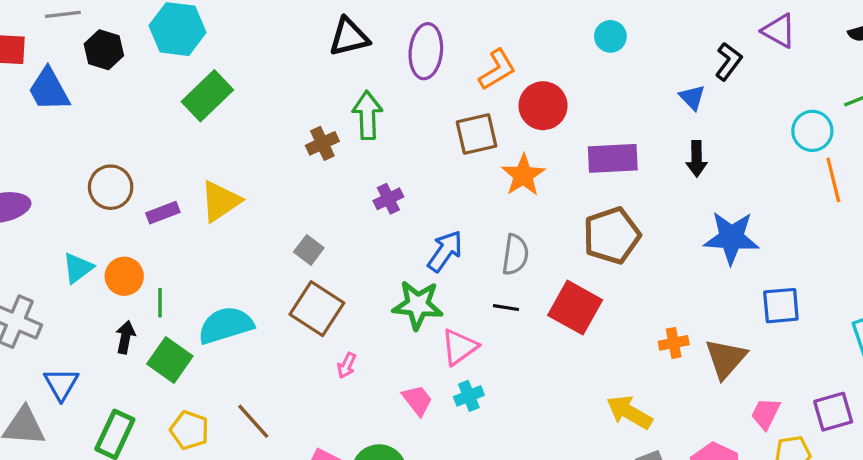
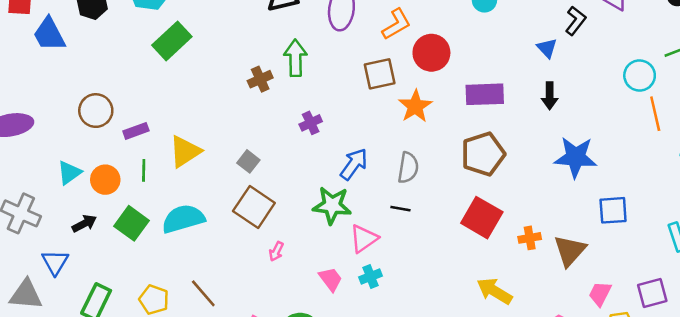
yellow triangle: (220, 201) -> (185, 151), moved
green line: (160, 303) -> (144, 170), moved
red square: (575, 308) -> (482, 218), moved
black arrow: (125, 337) -> (84, 223), moved, turned 50
green square: (170, 360) -> (131, 223), moved

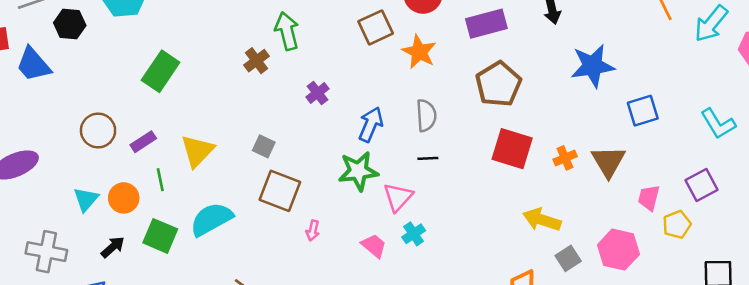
green rectangle: (172, 41) -> (161, 71), moved

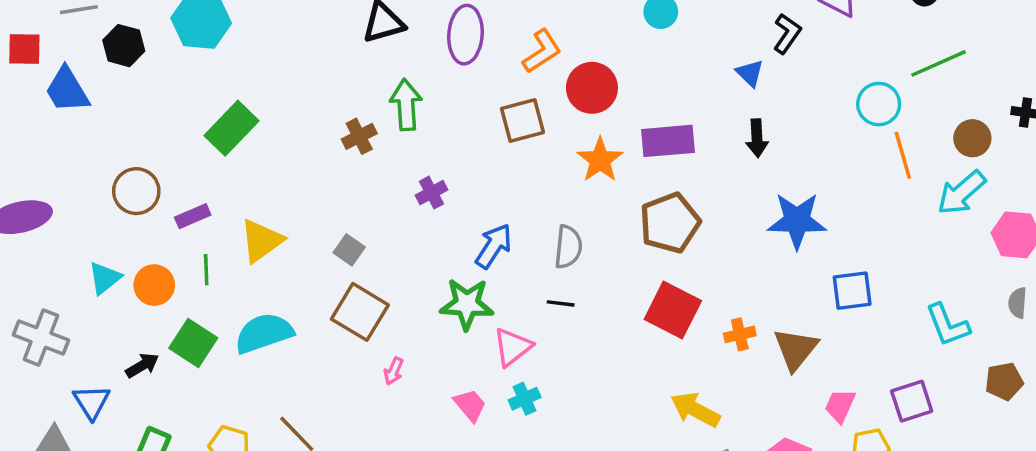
orange star: (419, 52) -> (600, 160), moved
black arrow: (113, 247) -> (142, 365), moved

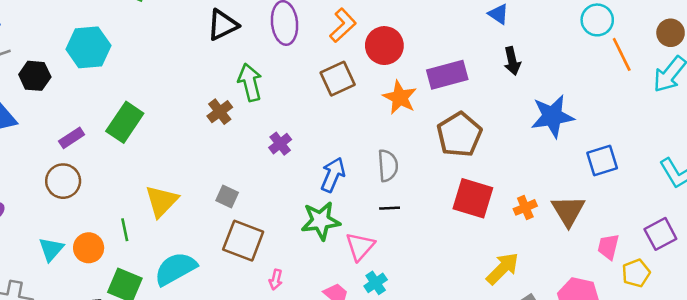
purple rectangle: (193, 216) -> (72, 138), moved
yellow arrow: (695, 410) -> (503, 269), turned 117

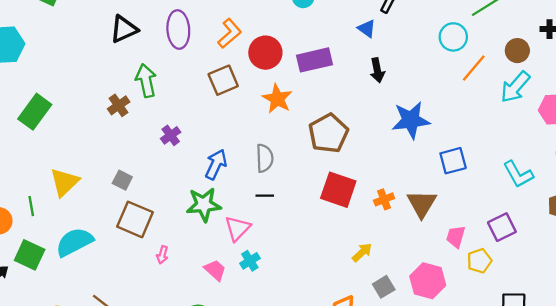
orange line: (622, 54) -> (474, 68), turned 64
purple rectangle: (447, 75) -> (314, 60), moved
yellow arrow: (503, 269) -> (362, 252), size x0.7

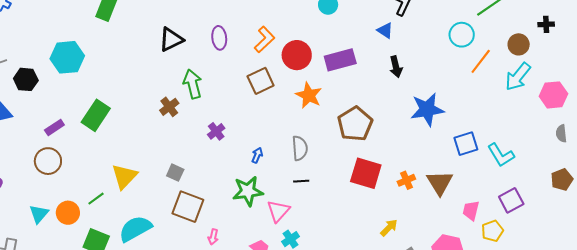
purple ellipse: (178, 29) -> (219, 38), size x0.7
blue arrow: (216, 164) -> (257, 155), size x0.6
cyan L-shape: (518, 174) -> (501, 155), moved
green line: (31, 206) -> (96, 199), turned 66

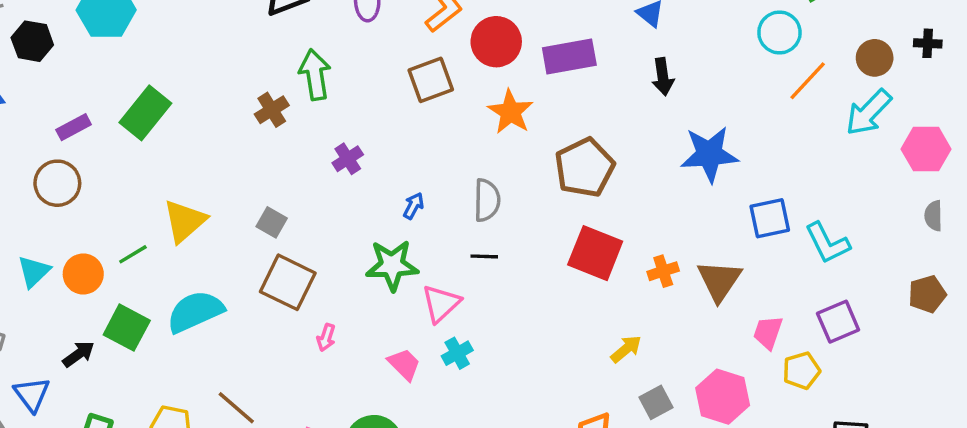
black cross: (546, 24) -> (928, 43), moved

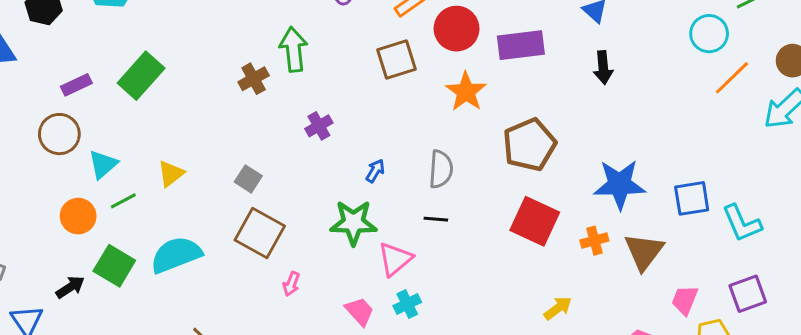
blue star: (709, 154) -> (620, 184), moved
yellow triangle: (185, 221) -> (171, 174), size x0.7
cyan triangle: (34, 272) -> (103, 164), moved

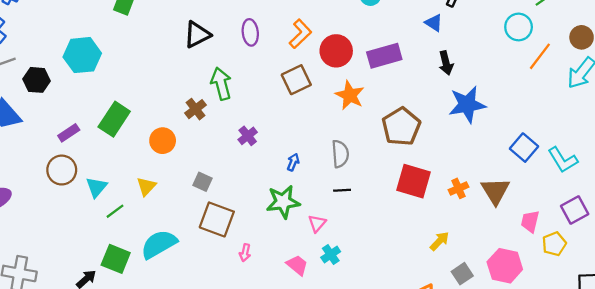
blue star: (620, 184) -> (467, 104), moved
blue square: (692, 198) -> (524, 148), turned -32
orange circle: (78, 216) -> (163, 141), moved
pink triangle: (395, 259) -> (317, 223), size x0.7

